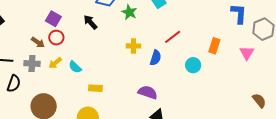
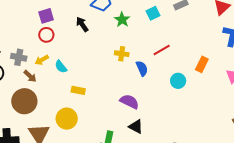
purple square: (53, 19) -> (46, 16), turned 35
brown arrow: (38, 42) -> (30, 76), moved
blue semicircle: (156, 58) -> (142, 68), turned -49

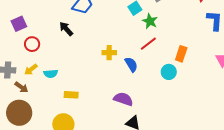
purple square: (46, 16) -> (19, 24), moved
green star: (122, 20) -> (150, 21), moved
orange rectangle: (202, 64) -> (181, 54), moved
cyan semicircle: (61, 67) -> (51, 74), turned -48

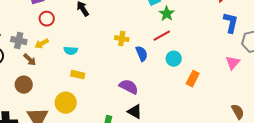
orange rectangle: (181, 54) -> (193, 79), moved
cyan circle: (169, 72) -> (174, 59), moved
cyan semicircle: (51, 74) -> (71, 51), moved
brown circle: (19, 113) -> (24, 85), size x0.7

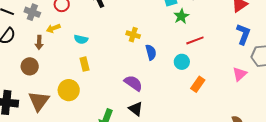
red line: (162, 36) -> (195, 40), moved
gray cross: (19, 41) -> (32, 12), moved
brown arrow: (30, 60) -> (39, 42), turned 40
yellow rectangle: (78, 75) -> (85, 64), turned 56

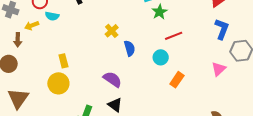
yellow cross: (133, 35) -> (112, 31), turned 32
cyan semicircle: (81, 39) -> (52, 16), moved
yellow circle: (69, 90) -> (58, 83), moved

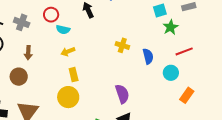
yellow arrow: (32, 25) -> (68, 51), moved
yellow cross: (112, 31) -> (122, 45), turned -32
blue semicircle: (130, 48) -> (148, 56), moved
purple semicircle: (112, 79) -> (122, 94), turned 36

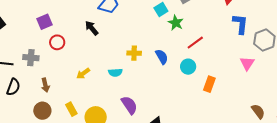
cyan semicircle: (63, 30) -> (115, 72), moved
yellow rectangle: (74, 75) -> (71, 109), moved
purple semicircle: (122, 94) -> (129, 105), moved

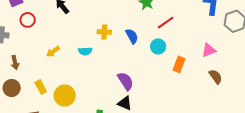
pink triangle: (247, 63) -> (209, 50), moved, turned 35
purple semicircle: (129, 105) -> (126, 81), moved
brown semicircle: (258, 111) -> (216, 77), moved

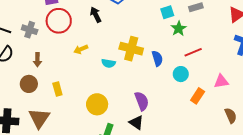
red circle: (28, 20) -> (59, 21), size x1.6
yellow cross: (104, 32) -> (131, 49), size x1.6
pink triangle: (209, 50) -> (221, 81), moved
yellow arrow: (53, 51) -> (81, 49), moved
yellow circle: (65, 96) -> (97, 104), moved

